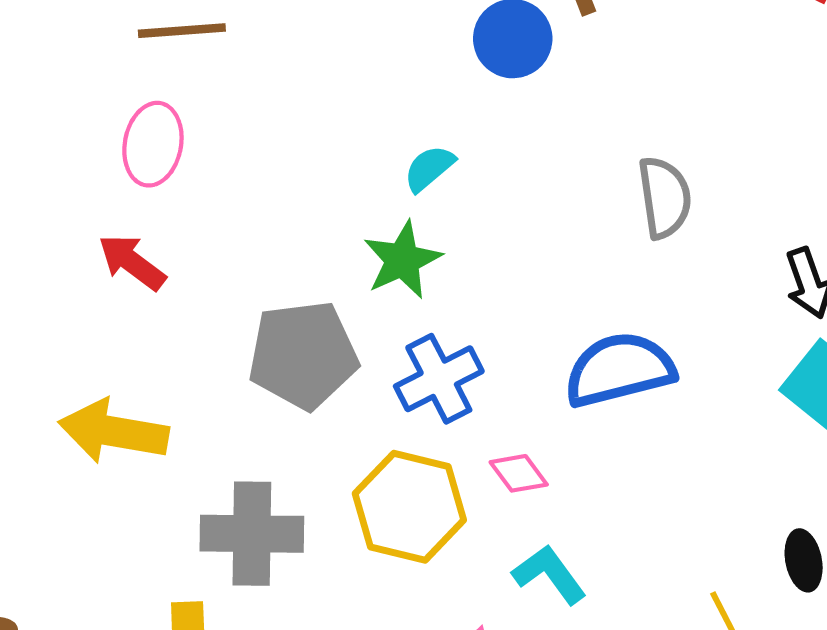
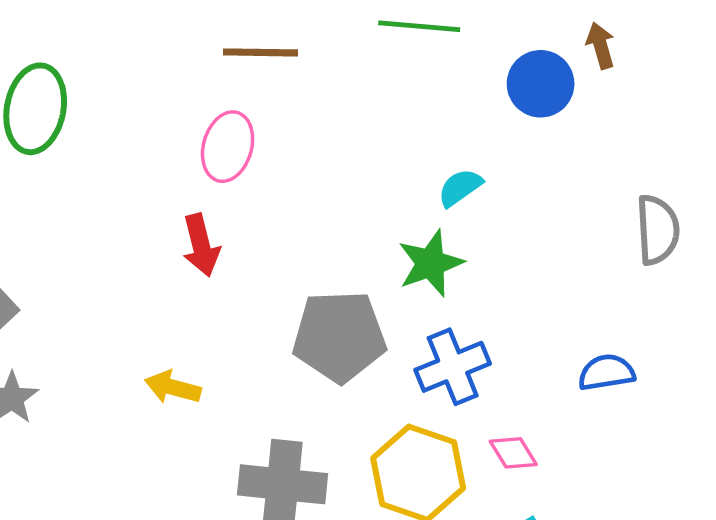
red arrow: (132, 262) -> (201, 245), turned -146
blue semicircle: (619, 370) -> (606, 372), size x0.6
yellow arrow: (113, 431) -> (173, 387), size x0.6

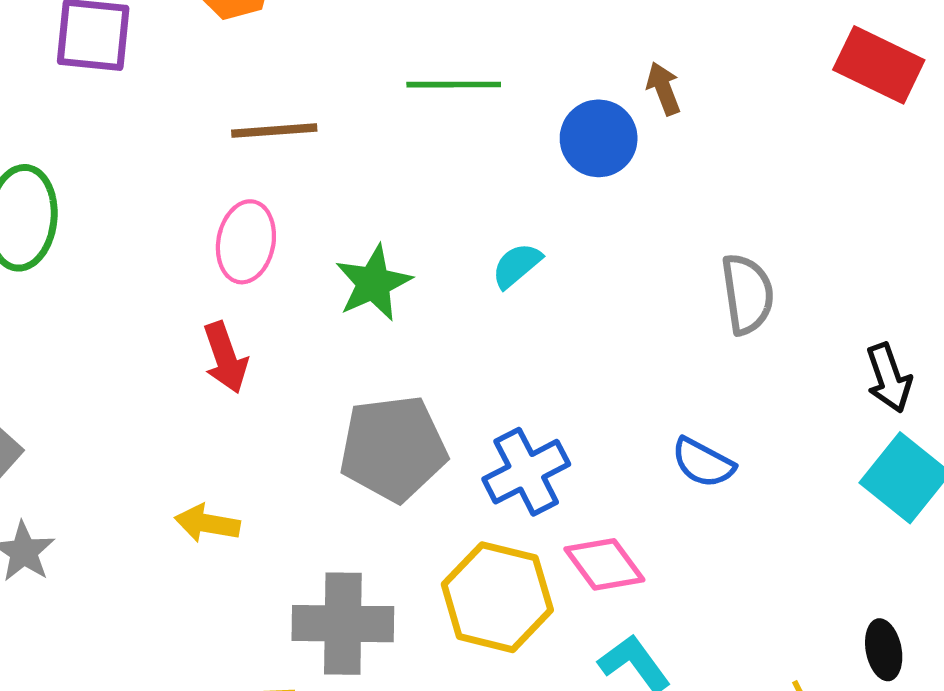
green star: (431, 263) -> (373, 283), moved
blue semicircle: (606, 372) -> (703, 463), turned -138
pink diamond: (513, 453) -> (604, 564), size x1.4

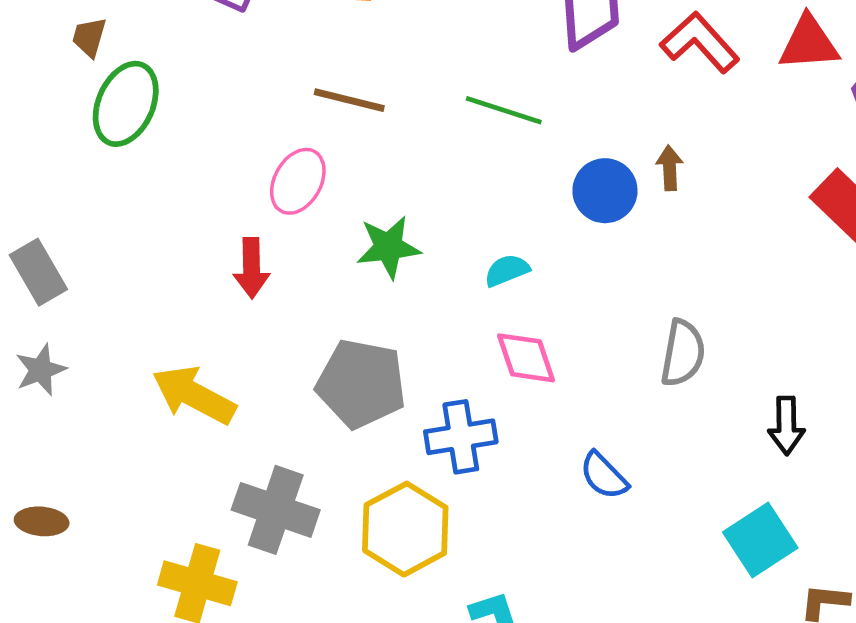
black arrow: (889, 378) -> (786, 426), moved
yellow arrow: (207, 523) -> (194, 395), size x1.6
pink diamond: (604, 564) -> (526, 358), moved

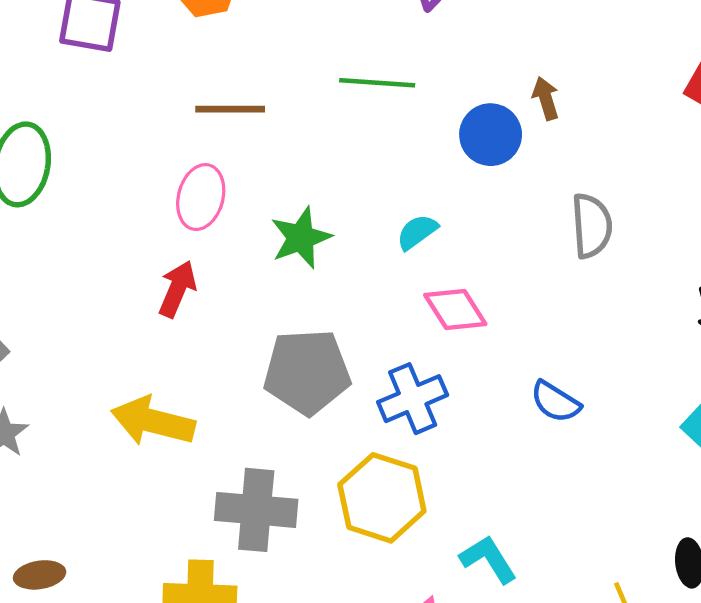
red arrow: (251, 268) -> (177, 289), turned -142
gray semicircle: (683, 353) -> (592, 226), moved

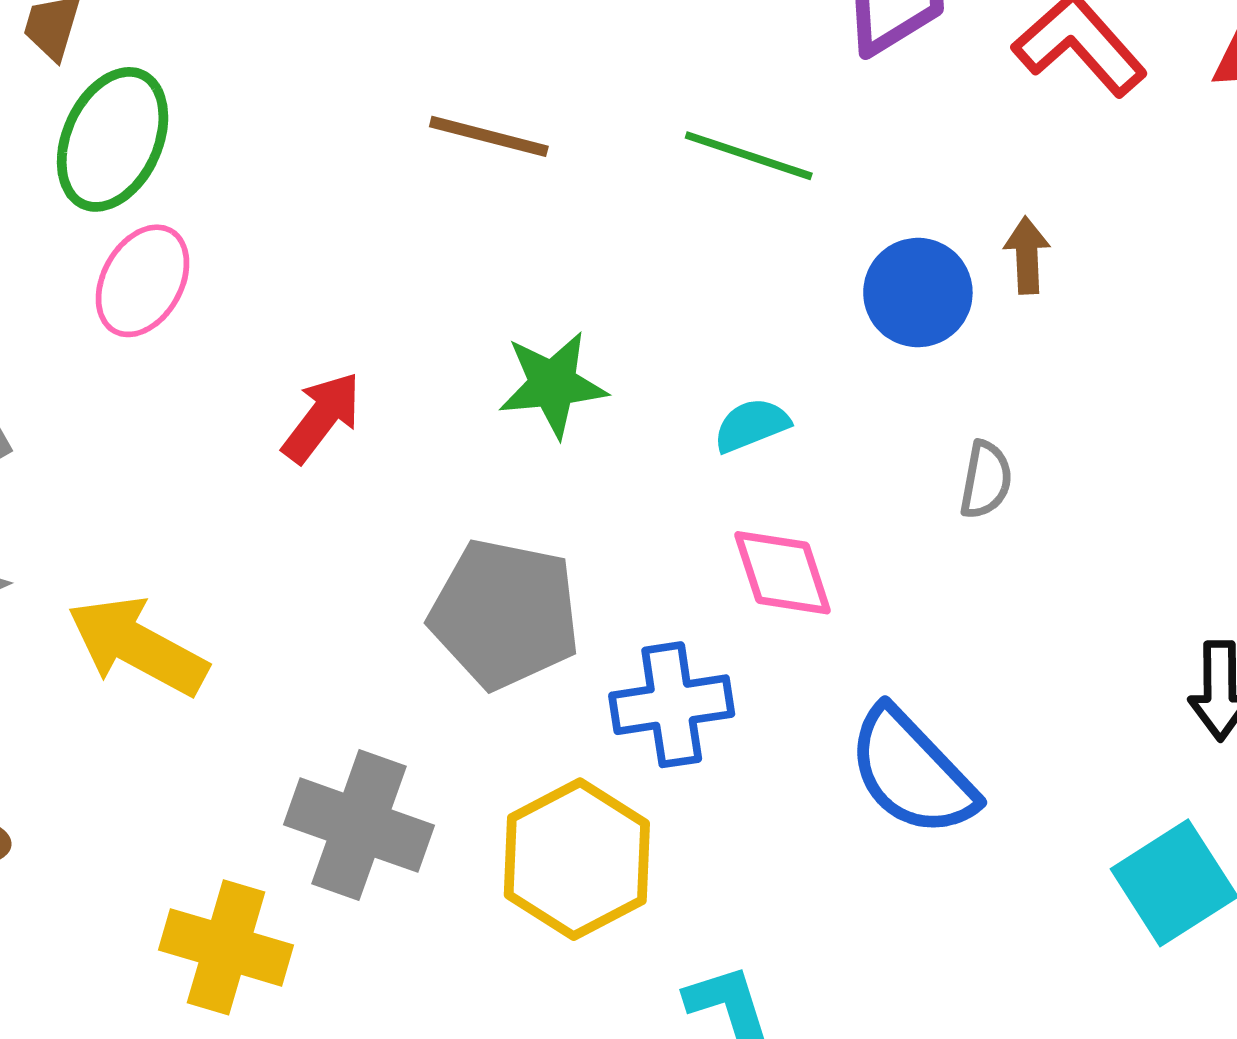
pink ellipse: (201, 197) -> (143, 281), moved
gray semicircle: (592, 226) -> (986, 480), moved, size x0.7
blue semicircle: (555, 402) -> (912, 772), size x1.6
yellow arrow: (153, 421) -> (137, 646), moved

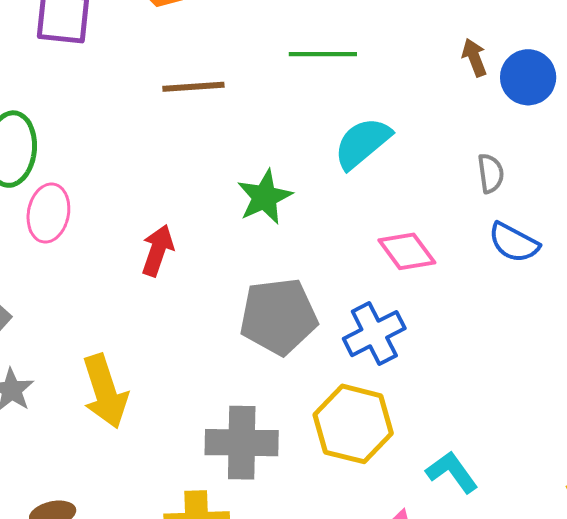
blue circle: (918, 293) -> (528, 77), moved
cyan semicircle: (752, 425) -> (362, 143), moved, size x1.6
yellow arrow: (137, 646) -> (105, 391), turned -118
blue semicircle: (912, 772) -> (514, 243), moved, size x0.7

